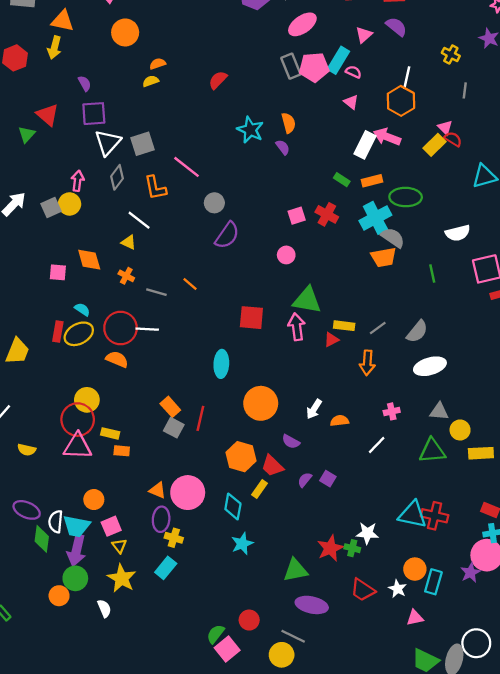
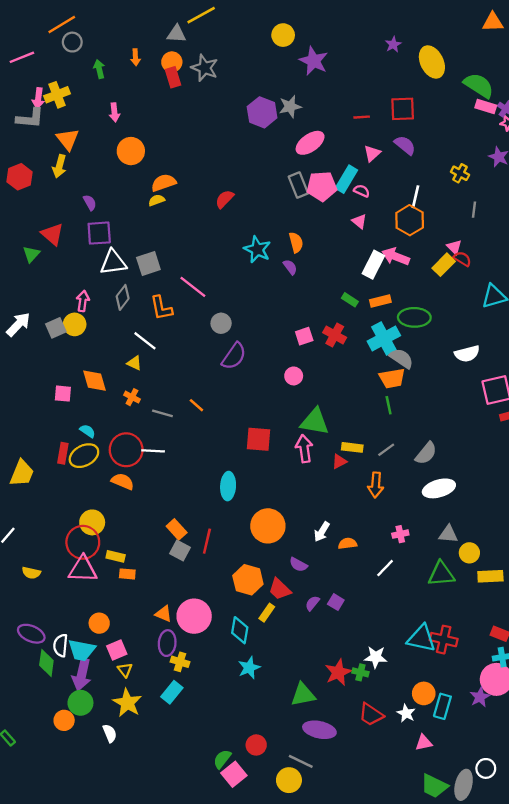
orange triangle: (63, 21) -> (68, 139), turned 40
orange semicircle: (158, 64) -> (164, 183), size x1.5
white triangle: (108, 143) -> (113, 262), turned 40
green line: (432, 274) -> (389, 405), moved
white circle: (476, 643) -> (486, 768), size x0.7

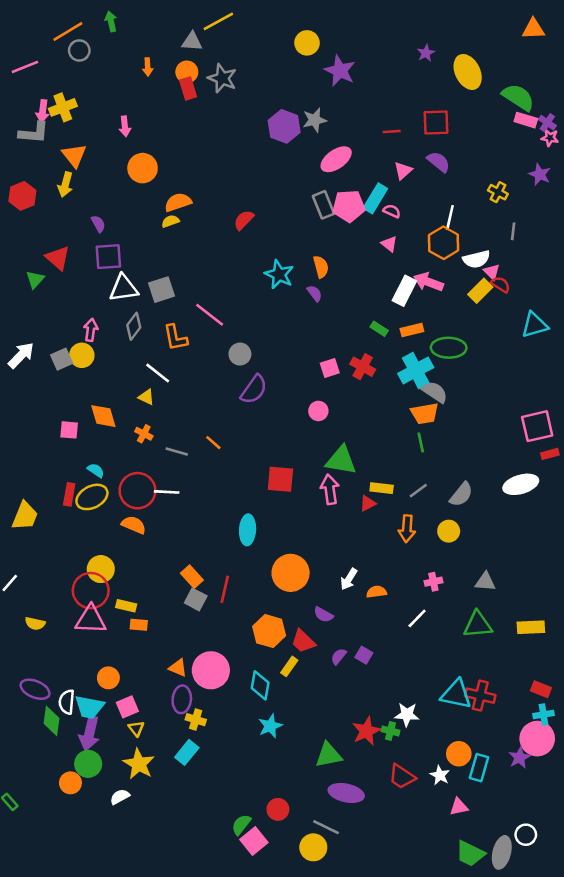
green arrow: (99, 69) -> (111, 21), moved
white semicircle: (467, 354) -> (476, 259), moved
white ellipse: (439, 488) -> (521, 484), moved
yellow circle: (469, 553) -> (449, 531), moved
white semicircle: (110, 733) -> (120, 797), turned -96

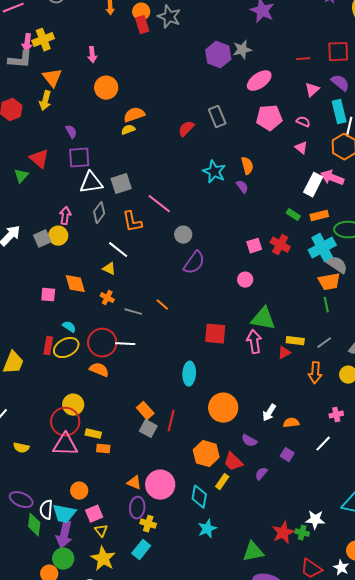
cyan rectangle: (375, 198) -> (339, 112), moved, turned -45
gray rectangle: (323, 205) -> (217, 117), moved
purple square: (364, 655) -> (287, 455), moved

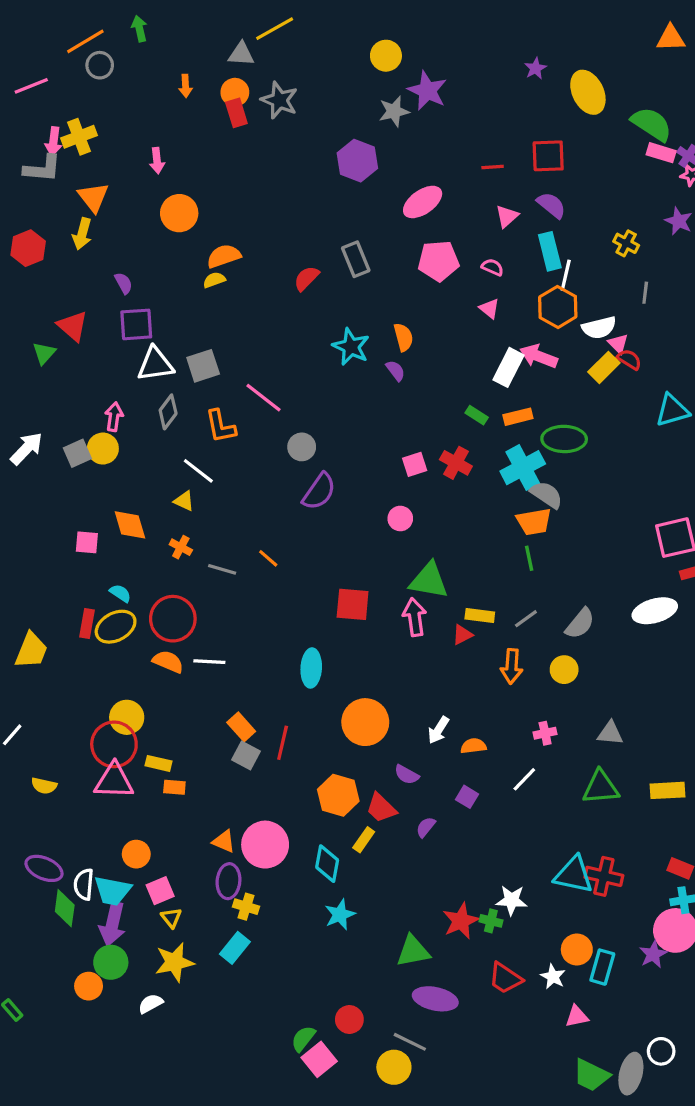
gray star: (242, 50) -> (394, 111), moved
white line: (125, 344) -> (209, 662), moved
yellow star: (103, 559) -> (174, 962), turned 30

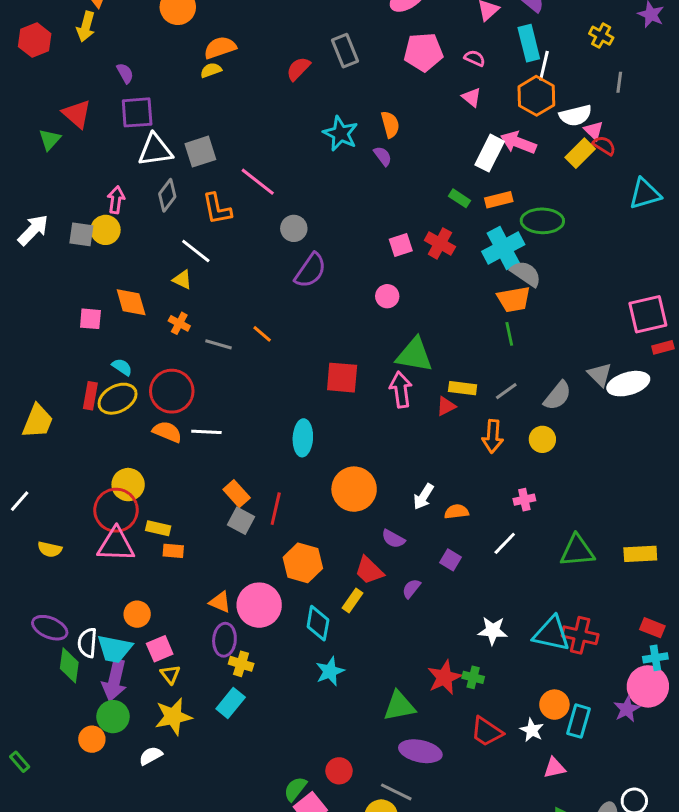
gray square: (77, 453) -> (81, 234), turned 32
gray triangle: (610, 733) -> (600, 375), moved, turned 40
orange hexagon: (338, 795) -> (303, 563), moved
white star: (512, 900) -> (493, 631), moved

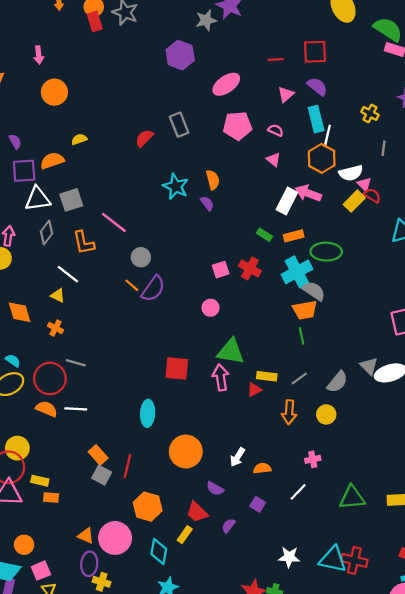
orange semicircle: (220, 48) -> (52, 161), moved
orange line: (262, 334) -> (132, 285), moved
gray line: (218, 344) -> (76, 363), moved

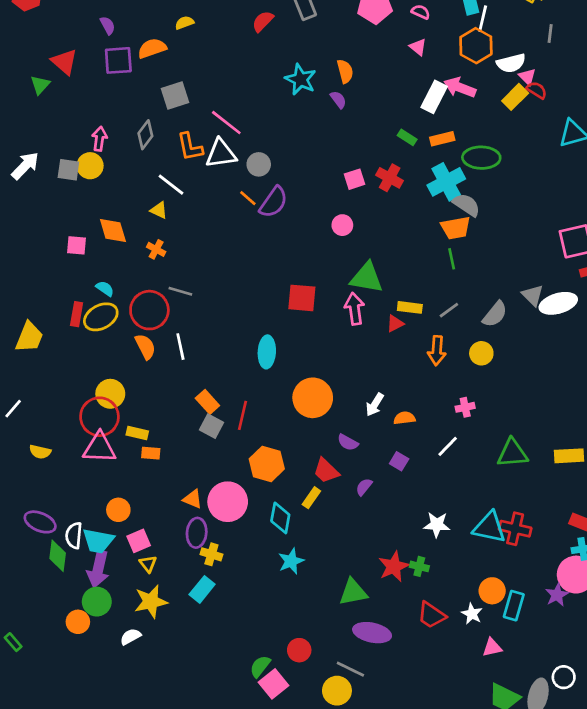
white triangle: (38, 199) -> (221, 154), moved
orange semicircle: (47, 409) -> (145, 347), turned 40
white line: (76, 409) -> (180, 347), turned 75

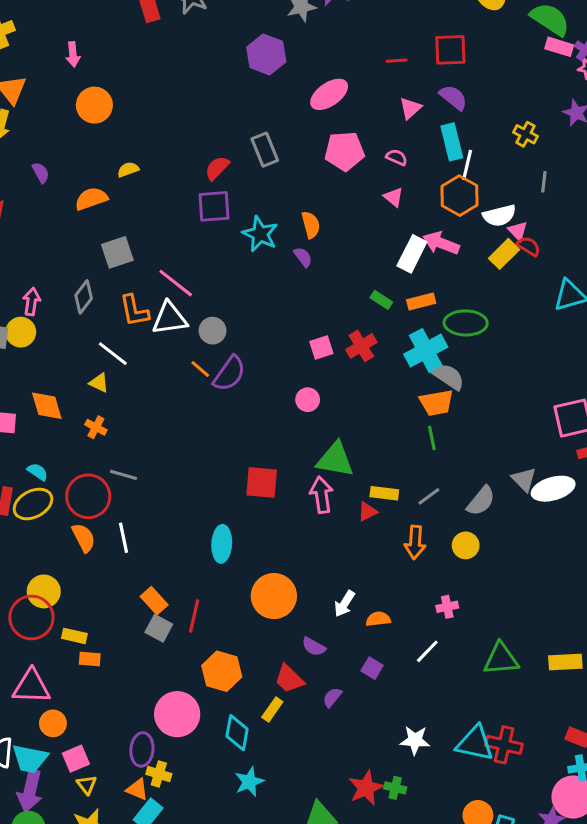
purple square: (118, 60) -> (214, 206), moved
red cross: (390, 178) -> (361, 346), turned 30
pink triangle: (99, 448) -> (31, 687), moved
orange triangle: (193, 499) -> (137, 789), moved

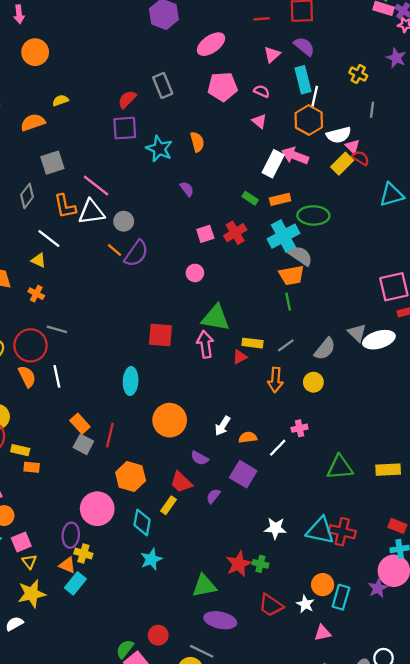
purple semicircle: (303, 257) -> (187, 189), moved
white line: (427, 651) -> (278, 448), moved
purple square: (372, 668) -> (243, 474), size x1.6

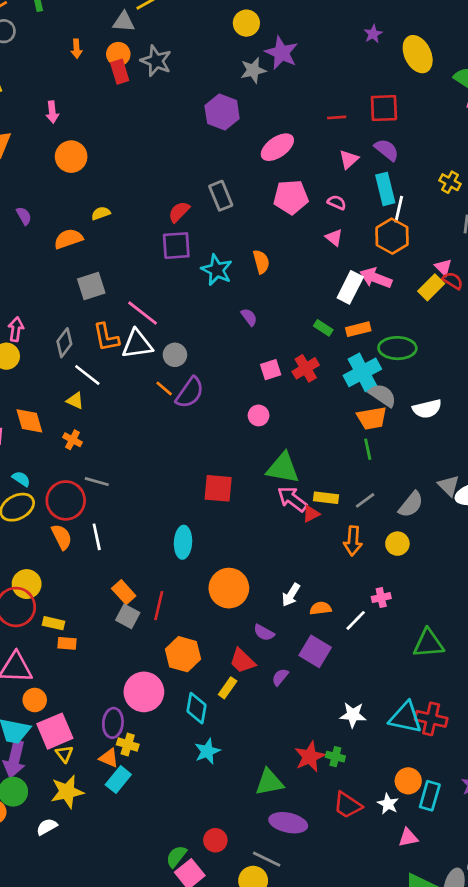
white semicircle: (339, 135) -> (427, 409), moved
gray diamond: (27, 196) -> (64, 343), moved
pink arrow: (205, 344) -> (292, 499), moved, turned -45
pink square: (21, 542) -> (55, 731), size x1.5

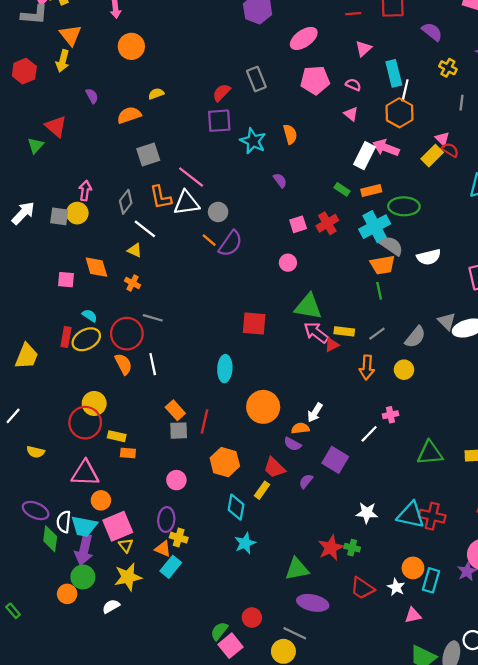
purple semicircle: (387, 150) -> (432, 32), moved
orange semicircle: (321, 608) -> (300, 428), moved
gray square: (128, 616) -> (179, 431), turned -30
pink circle: (144, 692) -> (176, 480), moved, size x0.6

